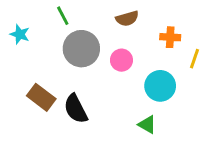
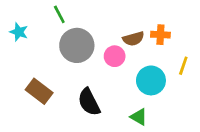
brown semicircle: (127, 19) -> (133, 39), moved
yellow line: (195, 59) -> (183, 66), moved
black semicircle: (76, 109) -> (89, 102), moved

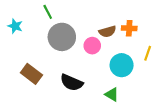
black semicircle: (89, 102) -> (72, 83), turned -40

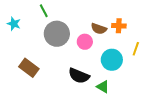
brown semicircle: (107, 31) -> (99, 29), turned 35
black semicircle: (72, 83) -> (79, 76), moved

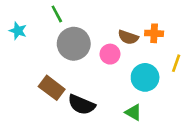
brown rectangle: (29, 68) -> (52, 88), moved
black semicircle: (79, 76) -> (81, 105), moved

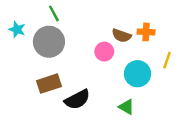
gray circle: (74, 44) -> (49, 42), moved
brown rectangle: (52, 88) -> (49, 84), turned -55
black semicircle: (81, 105) -> (77, 100), turned -50

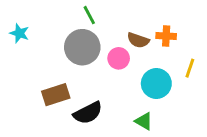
green line: (54, 13) -> (89, 15), moved
gray circle: (49, 42) -> (82, 47), moved

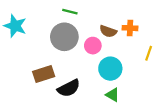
green line: (89, 15) -> (70, 12), turned -48
cyan star: (19, 33) -> (15, 26), size x1.5
cyan circle: (156, 84) -> (110, 69), moved

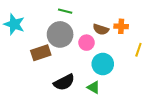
brown rectangle: (44, 74) -> (41, 53), moved
green triangle: (113, 95) -> (94, 87), moved

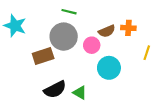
brown semicircle: (101, 29) -> (107, 31), turned -42
black semicircle: (64, 82) -> (55, 89), moved
green triangle: (94, 87) -> (80, 93), moved

